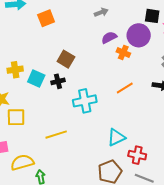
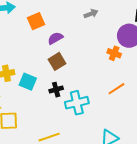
purple semicircle: (109, 38) -> (55, 38), moved
brown square: (66, 59) -> (57, 61), turned 30
black cross: (58, 81) -> (56, 90), moved

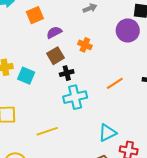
orange cross: (114, 53) -> (85, 45), moved
black cross: (56, 90) -> (67, 73), moved

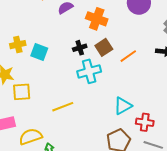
orange cross: (85, 45) -> (97, 19), size x1.5
brown square: (56, 56) -> (104, 47), moved

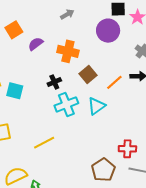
brown square: (104, 47) -> (88, 74), moved
orange line: (128, 56) -> (114, 82), moved
cyan triangle: (123, 106) -> (96, 106), moved

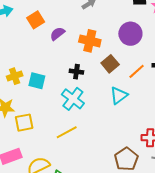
purple circle: (108, 31) -> (130, 34), moved
black cross: (54, 82) -> (76, 72), turned 32
cyan cross: (66, 104) -> (73, 99), moved, turned -30

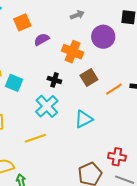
purple circle: (130, 34) -> (103, 37), moved
cyan triangle: (119, 95) -> (84, 119), moved

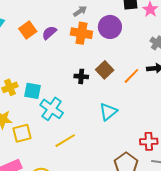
purple semicircle: (42, 39) -> (49, 33), moved
orange cross: (73, 52) -> (81, 33), moved
black cross: (54, 80) -> (81, 76), moved
cyan cross: (47, 106) -> (52, 109), moved

